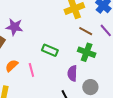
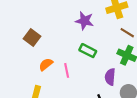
purple star: (14, 27) -> (84, 21), moved

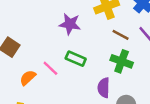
pink line: (67, 70) -> (50, 68), moved, turned -32

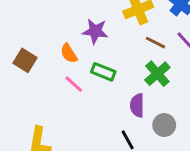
green cross: (122, 61) -> (157, 74), turned 30
orange semicircle: (28, 78) -> (69, 53), moved, turned -78

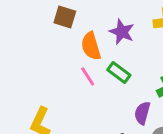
orange semicircle: (69, 53) -> (91, 46), size x1.4
brown square: (25, 60) -> (65, 17), moved, turned -30

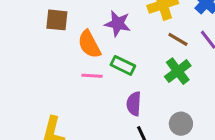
pink line: (88, 76) -> (92, 76), turned -42
purple semicircle: (142, 113) -> (134, 104), moved

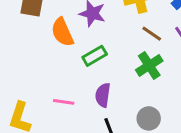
green rectangle: (123, 65) -> (95, 56), turned -60
pink line: (92, 76) -> (64, 102), moved

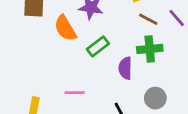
green cross: (149, 65) -> (150, 49), turned 35
purple semicircle: (103, 95) -> (125, 68), moved

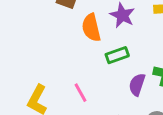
pink line: (75, 93) -> (80, 93), turned 42

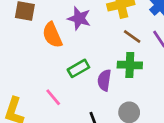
green rectangle: (117, 55) -> (78, 68), moved

